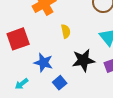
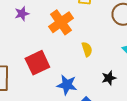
black star: (83, 60) -> (109, 78), size x0.6

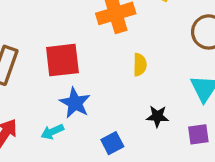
blue star: (67, 85) -> (75, 103), moved

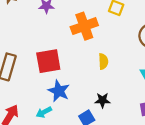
black star: (157, 116) -> (102, 100), moved

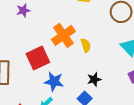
orange cross: (84, 26) -> (63, 35), moved

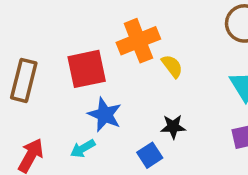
yellow semicircle: (86, 45) -> (172, 66), turned -32

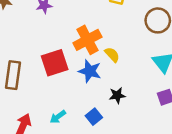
blue star: (105, 115) -> (90, 71), moved
blue square: (150, 155) -> (94, 117), moved

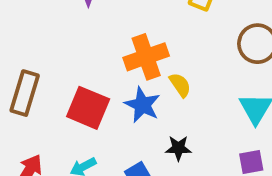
red square: (55, 63) -> (88, 108), moved, turned 32

